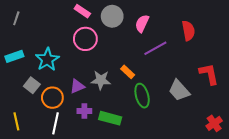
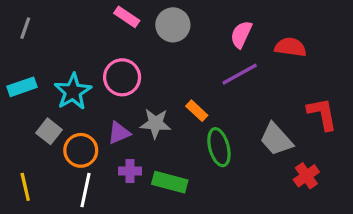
pink semicircle: (142, 23) -> (241, 34), moved
red semicircle: (188, 31) -> (290, 47), turned -72
pink circle: (85, 39) -> (122, 77), moved
red cross: (214, 123) -> (306, 176), moved

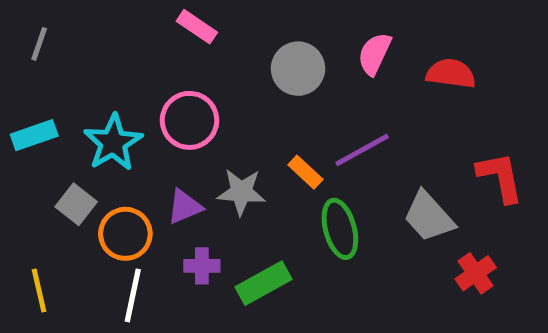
gray circle: (173, 25) -> (298, 69), moved
purple line: (240, 74) -> (362, 150), moved
green rectangle: (170, 182) -> (263, 283), turned -44

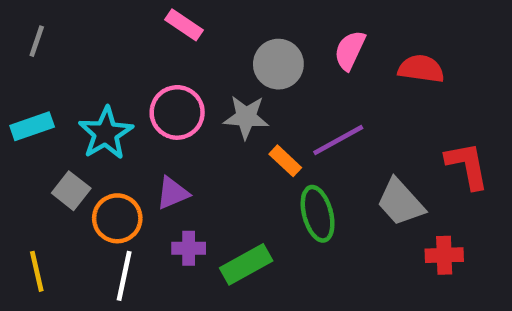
gray star: (241, 192) -> (246, 117), moved
red cross: (476, 273) -> (444, 255), turned 33

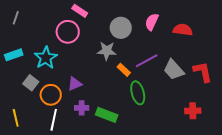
pink circle: (177, 112) -> (68, 32), moved
gray trapezoid: (400, 202) -> (174, 70), moved
green rectangle: (246, 264) -> (107, 115), turned 50

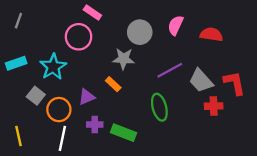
orange rectangle: (124, 70) -> (113, 84), moved
red cross: (193, 111) -> (214, 106), moved

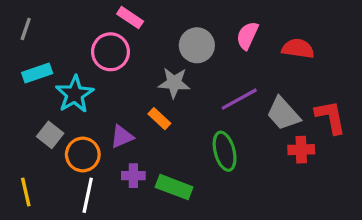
cyan rectangle: (16, 63) -> (37, 73), moved

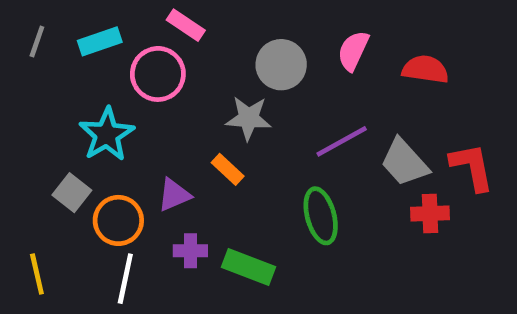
cyan rectangle: (37, 73) -> (100, 41), moved

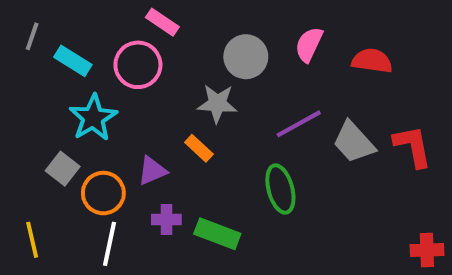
cyan rectangle: (100, 41) -> (73, 61), moved, turned 51
red cross: (430, 214) -> (427, 250), moved

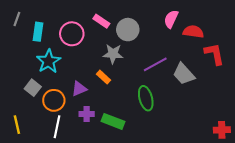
pink rectangle: (162, 22) -> (101, 21), moved
pink semicircle: (309, 45) -> (171, 19), moved
cyan rectangle: (73, 61) -> (38, 32), turned 66
red L-shape: (413, 146) -> (214, 54), moved

